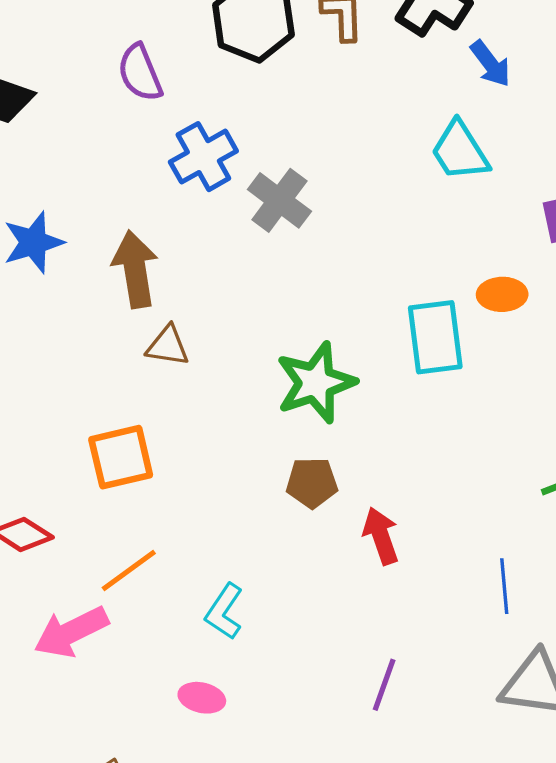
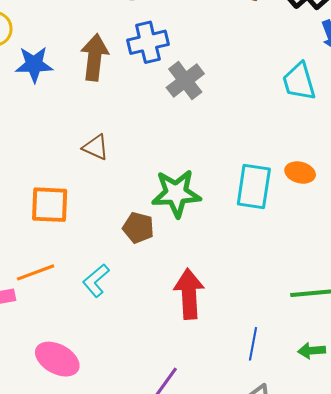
brown arrow: (135, 269) -> (94, 57), moved
brown pentagon: (312, 483) -> (138, 228), moved
red arrow: (381, 536) -> (189, 294), size x1.4
cyan L-shape: (224, 612) -> (96, 280), moved
pink ellipse: (202, 698) -> (57, 359), size x1.6

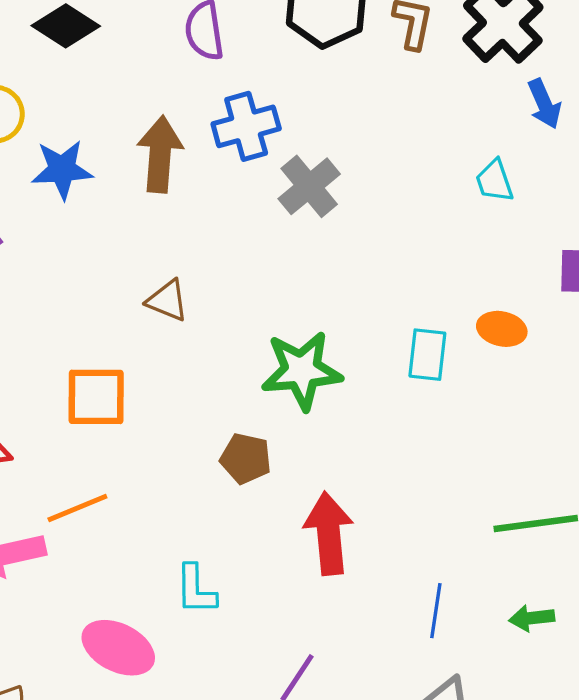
cyan trapezoid: (299, 82) -> (495, 181), size x0.7
cyan rectangle: (254, 187) -> (427, 355), size x0.7
brown pentagon: (138, 228) -> (246, 458), moved
cyan L-shape: (96, 280) -> (196, 590), moved, turned -48

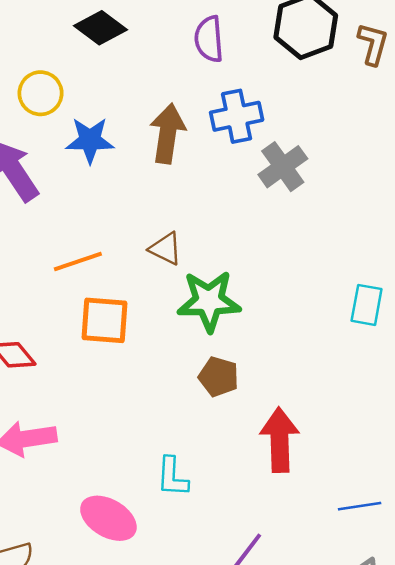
green star: (302, 370) -> (209, 301), moved
orange line: (77, 508) -> (78, 262), moved
blue line: (436, 611) -> (360, 506), turned 69

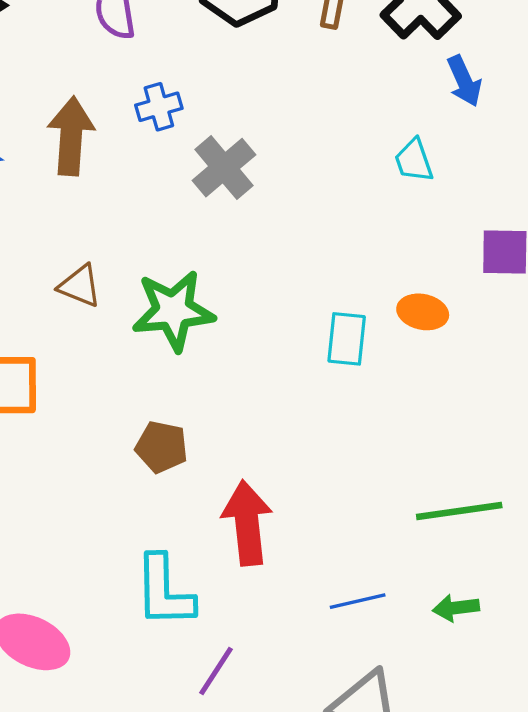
blue cross: (237, 116) -> (159, 107), size x0.7
green star: (209, 301) -> (173, 311), moved
cyan L-shape: (172, 477) -> (164, 591), moved, size x1.4

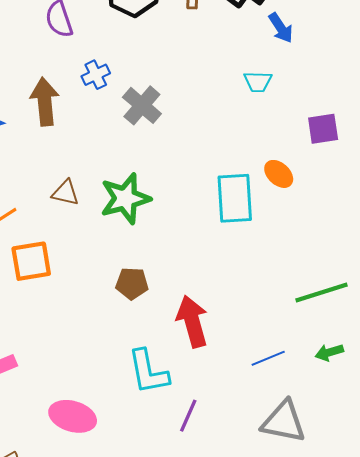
cyan trapezoid: (414, 160) -> (258, 82), turned -60
orange ellipse: (423, 312) -> (279, 174), turned 40
cyan rectangle: (347, 339) -> (235, 198), size x1.5

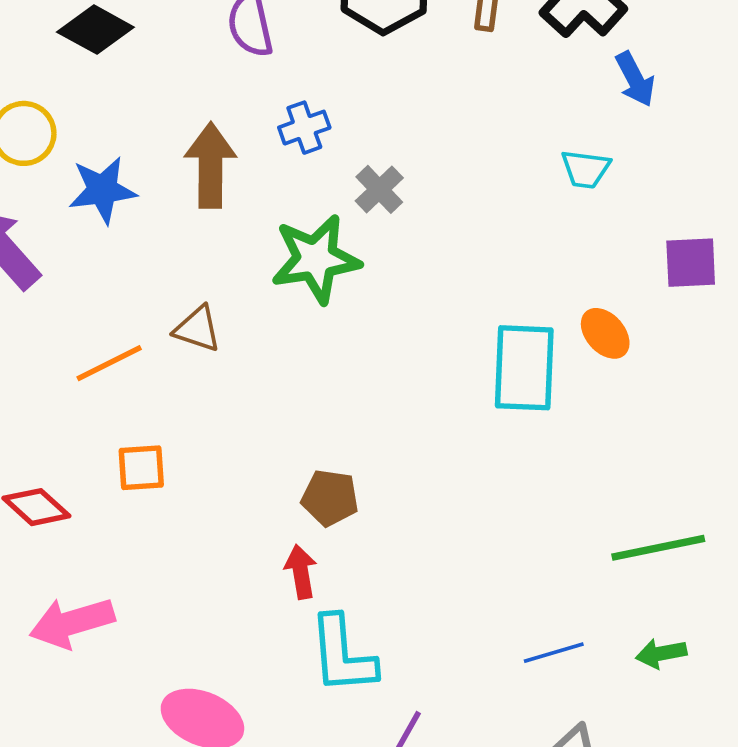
gray cross: (142, 105) -> (379, 189), size x0.7
brown triangle: (65, 193) -> (197, 329), moved
green star: (125, 199) -> (316, 259), moved
orange square: (31, 261) -> (141, 468), moved, size x0.7
red arrow: (192, 321) -> (301, 572), moved, size x0.6

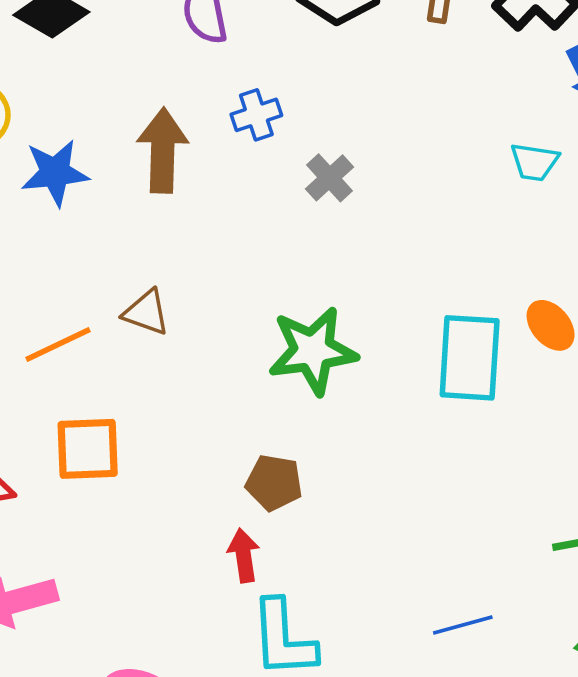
green star: (316, 259) -> (313, 351), moved
orange square: (141, 468) -> (88, 449), size x1.4
blue line: (554, 653) -> (463, 625), moved

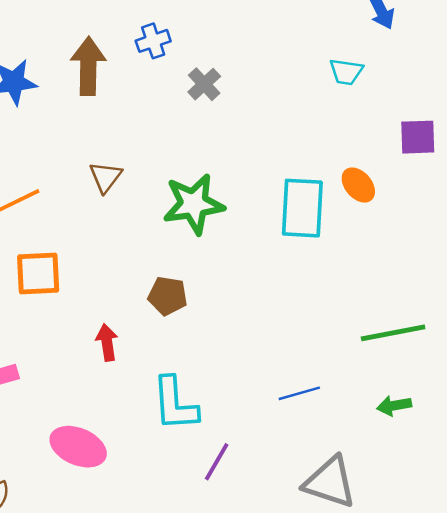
brown triangle: (146, 312) -> (106, 177), moved, turned 48
red arrow: (244, 555) -> (107, 342), moved

